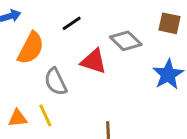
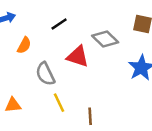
orange semicircle: (31, 48) -> (24, 45), size x0.6
yellow line: (45, 115) -> (59, 103), moved

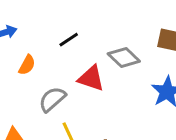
gray semicircle: (45, 74) -> (52, 99), turned 75

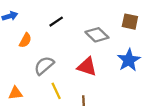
red triangle: (91, 78) -> (87, 67), moved

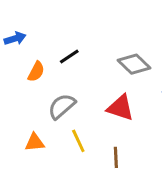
black line: (56, 22) -> (69, 57), moved
orange triangle: (15, 93) -> (35, 142), moved

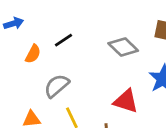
red triangle: (120, 108) -> (126, 101), moved

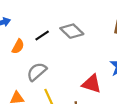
gray diamond: (123, 47) -> (72, 31), moved

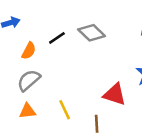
gray semicircle: (37, 72) -> (29, 80), moved

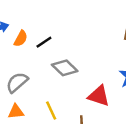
gray diamond: (92, 33) -> (65, 68), moved
orange semicircle: (29, 51) -> (21, 39), moved

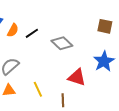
gray diamond: (65, 68) -> (62, 43), moved

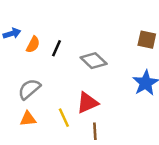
black line: (32, 33) -> (56, 48), turned -32
red triangle: (77, 77) -> (87, 103), moved, turned -42

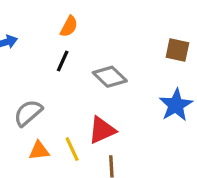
orange semicircle: (33, 45) -> (69, 26), moved
orange triangle: (28, 119) -> (39, 151), moved

